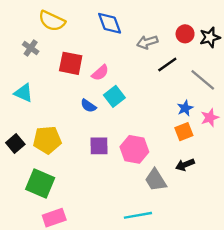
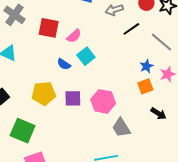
gray cross: (31, 48) -> (14, 15), size x1.5
yellow pentagon: (47, 140) -> (44, 93), moved
black arrow: (185, 165) -> (158, 114), moved, turned -126

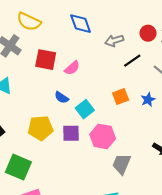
cyan square: (86, 56) -> (85, 109), moved
orange square: (145, 86) -> (121, 96), moved
gray trapezoid: (121, 128) -> (122, 164), turned 55

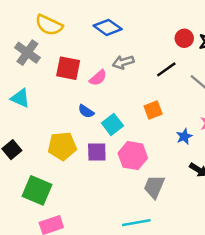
blue diamond: (81, 24) -> (108, 27), turned -35
gray arrow: (114, 41) -> (123, 62), moved
blue star: (148, 100) -> (184, 136), moved

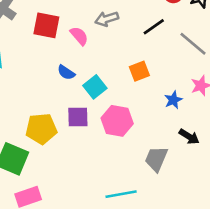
pink semicircle: (98, 78) -> (79, 36), turned -90
yellow pentagon: (62, 146) -> (41, 129), moved
gray trapezoid: (154, 187) -> (156, 159), moved

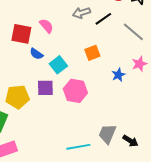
gray arrow: (107, 19) -> (81, 13), moved
red square: (46, 25) -> (21, 34), moved
black arrow: (189, 137) -> (130, 141), moved
gray trapezoid: (156, 159) -> (107, 134), moved

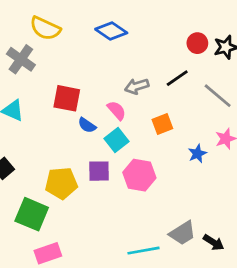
gray arrow: (81, 13) -> (137, 86), moved
pink semicircle: (46, 26) -> (117, 110), moved
gray trapezoid: (107, 134) -> (183, 233), turned -145

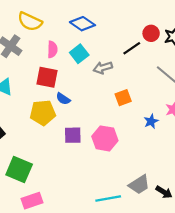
black line: (177, 78) -> (132, 48), moved
pink semicircle: (117, 110) -> (52, 49), moved, turned 42
cyan square: (117, 140) -> (79, 54), moved
yellow pentagon: (61, 183) -> (43, 113), moved

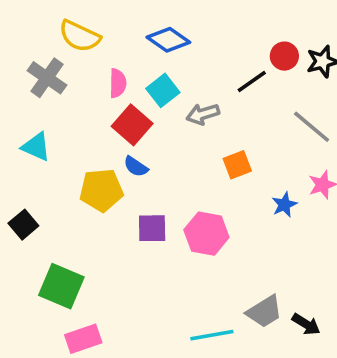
red square: (47, 77) -> (132, 125), moved, turned 30

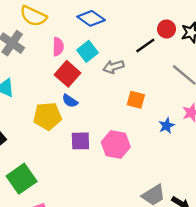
orange square: (237, 165) -> (136, 100), turned 36
green square: (61, 286) -> (22, 179), turned 32

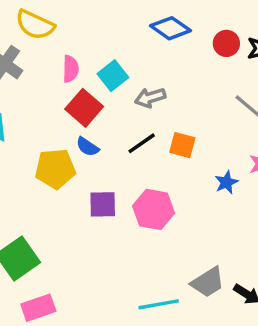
blue diamond: (91, 18) -> (170, 28), moved
black line: (145, 45) -> (142, 143), moved

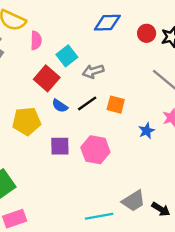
blue diamond: (170, 28) -> (107, 23), turned -36
pink semicircle: (71, 69) -> (36, 40), moved
blue semicircle: (87, 147) -> (60, 106), moved

